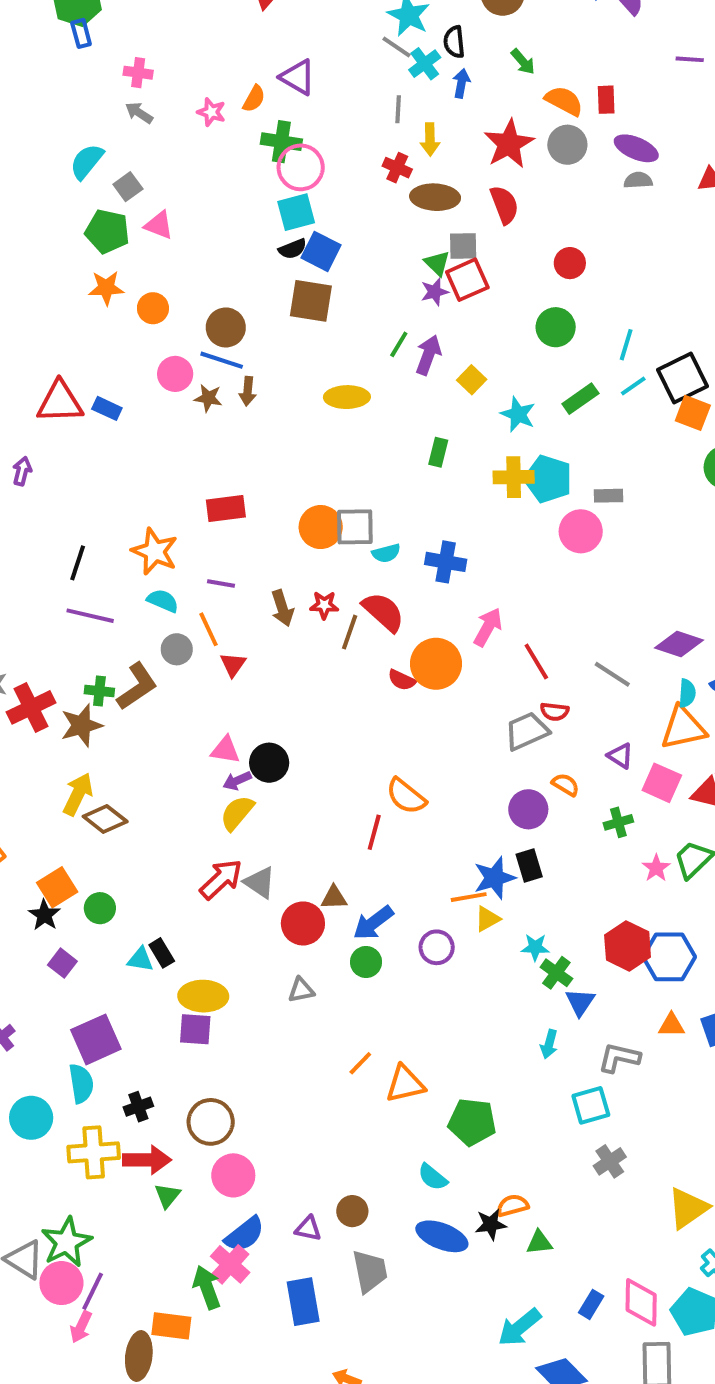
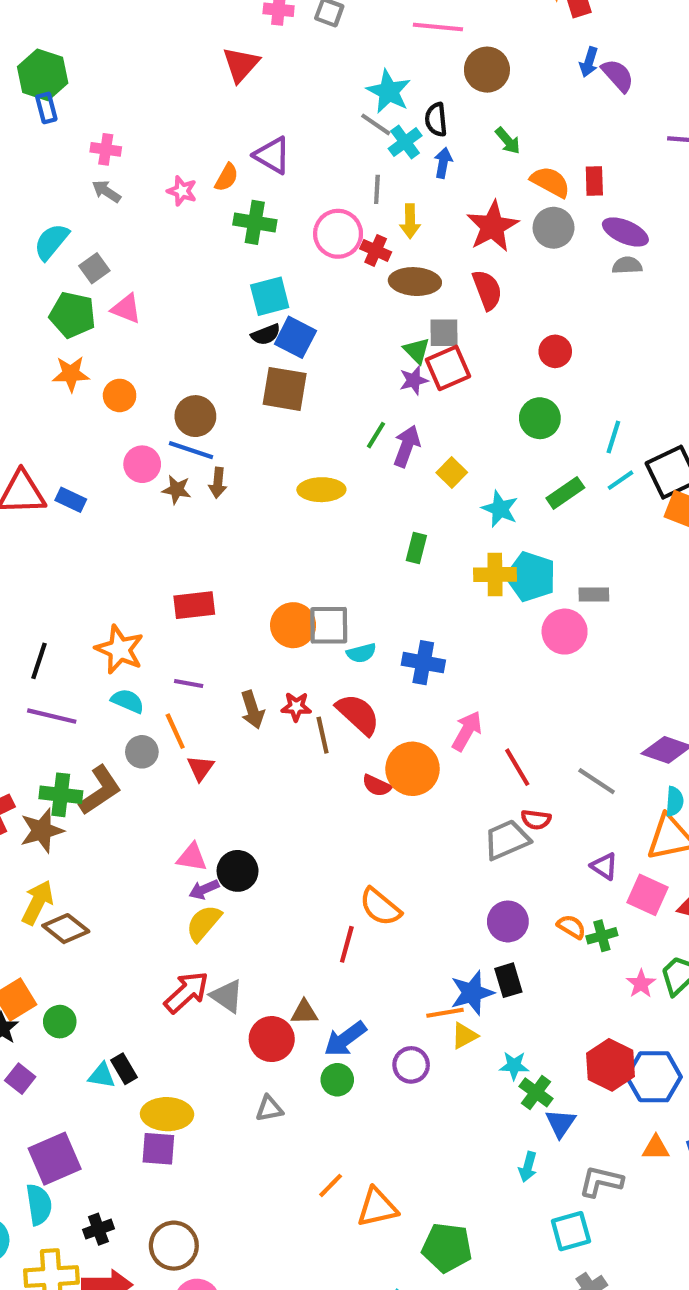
pink circle: (301, 167) -> (338, 234), moved
brown line: (350, 632) -> (323, 735), turned -32
green cross: (99, 691) -> (61, 795), size x1.4
orange semicircle: (566, 785) -> (571, 927), moved

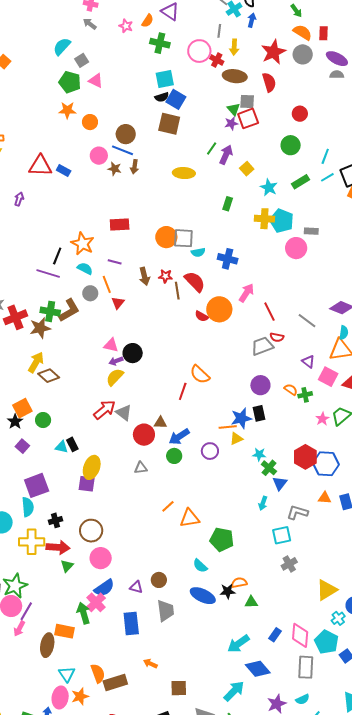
green arrow: (508, 141) -> (296, 11), moved
black line: (39, 661) -> (57, 256), moved
yellow ellipse: (167, 1114) -> (92, 467), turned -75

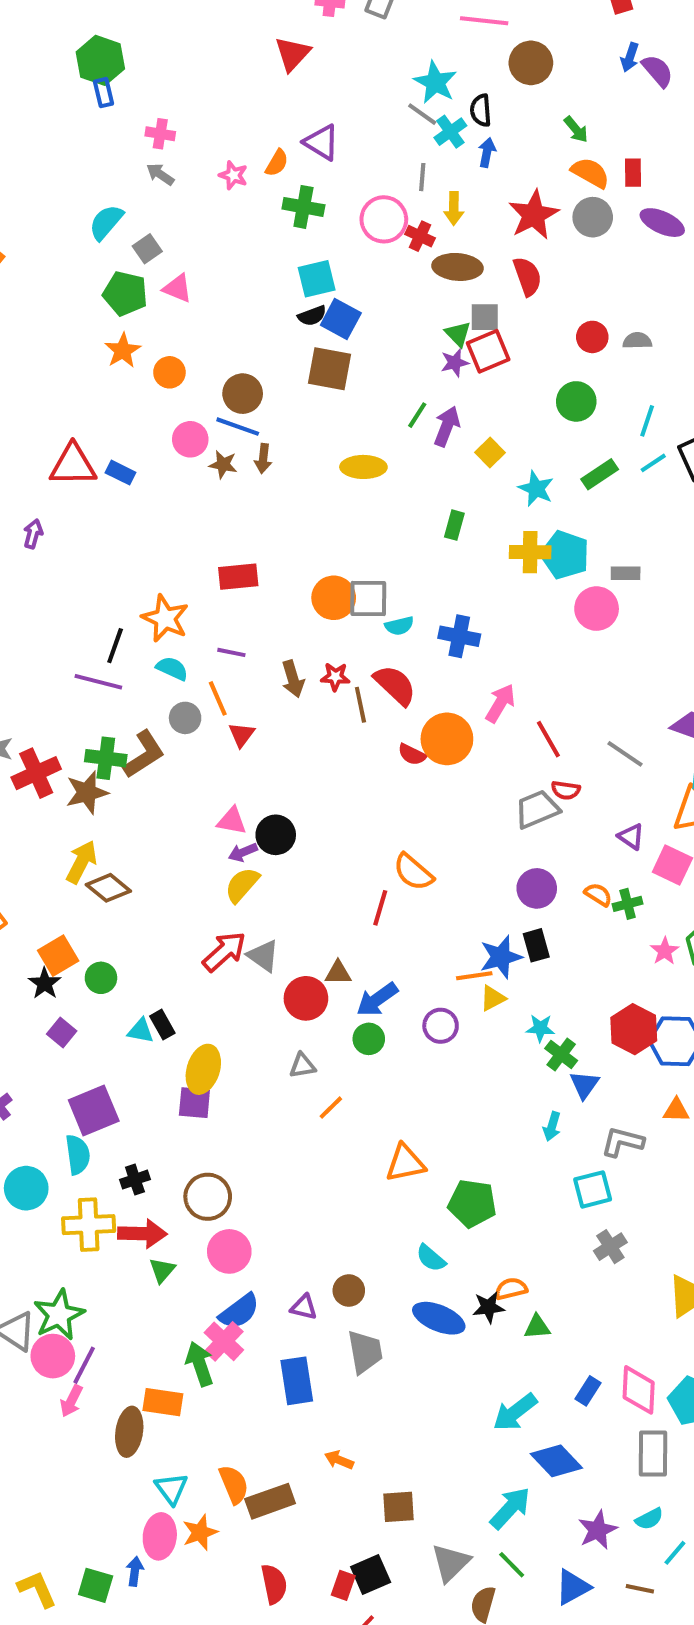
gray semicircle: (337, 75) -> (637, 341), moved
orange star: (67, 110) -> (123, 351), turned -30
orange line: (168, 506) -> (331, 1108), moved

